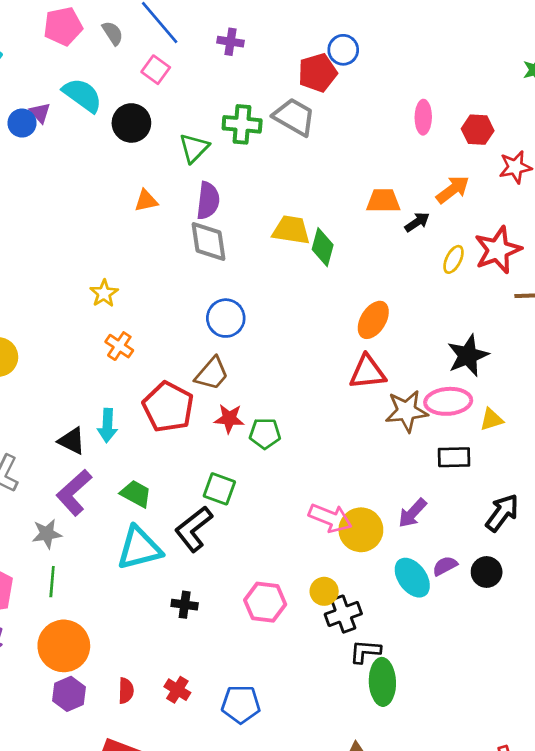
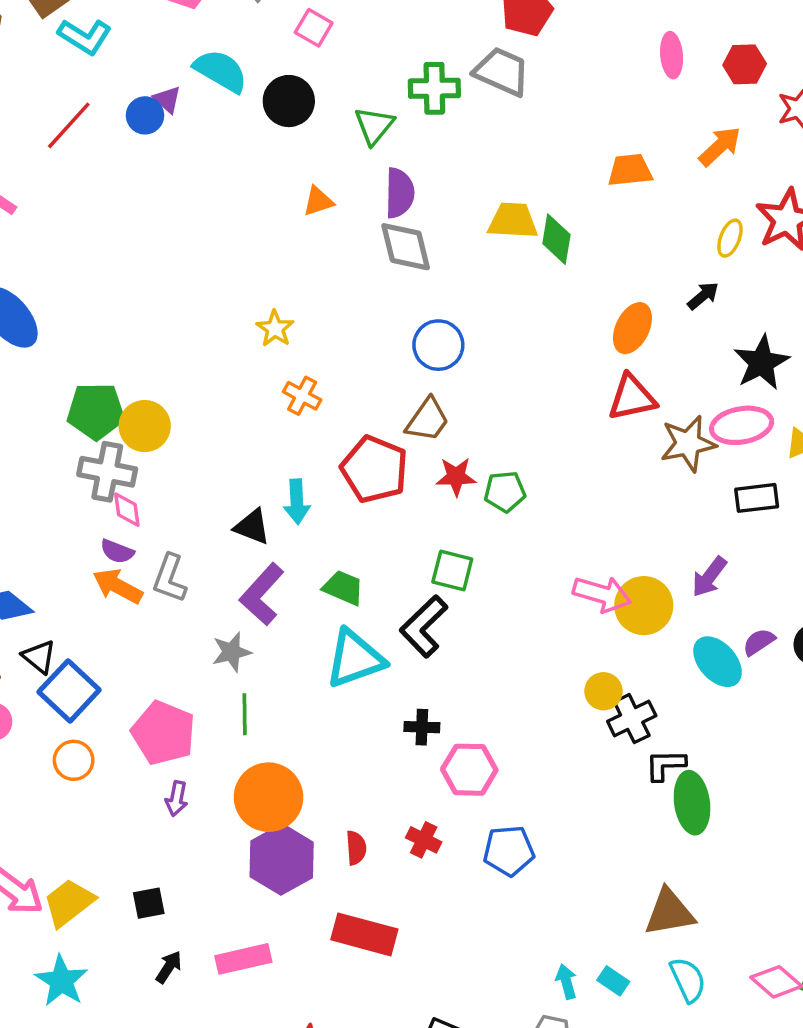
black arrow: (417, 222) -> (703, 296), moved
pink hexagon: (265, 602) -> (469, 770), moved
purple hexagon: (69, 694) -> (282, 859), size x1.5

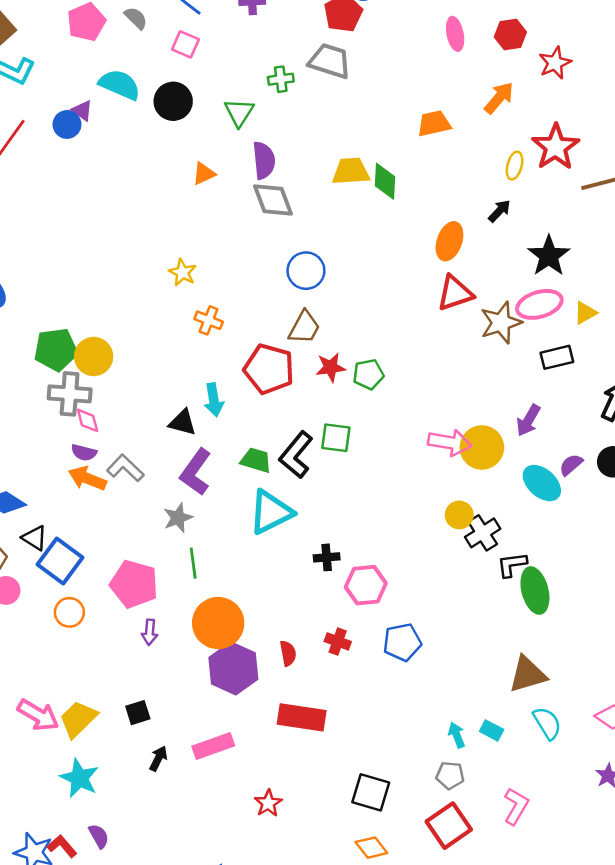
green cross: (434, 88) -> (281, 79), size x0.7
gray L-shape: (170, 578) -> (125, 468), turned 120
black L-shape: (424, 626) -> (296, 455), moved

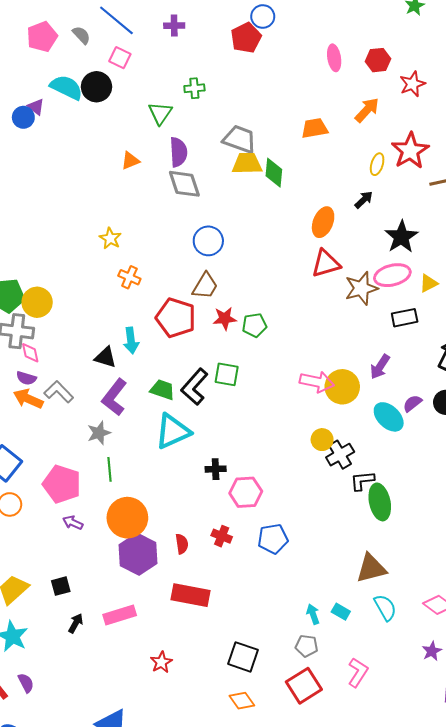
gray trapezoid: (330, 61) -> (240, 139), moved
black circle: (173, 101) -> (96, 87), moved
purple arrow: (150, 632) -> (73, 523), turned 108

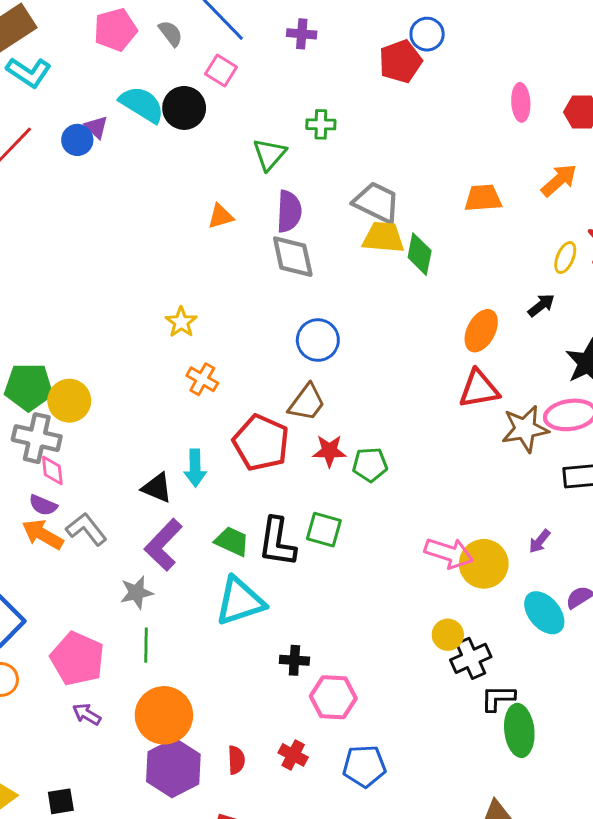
purple arrow: (380, 367) -> (539, 541), size x0.7
black L-shape: (195, 387) -> (277, 542), turned -39

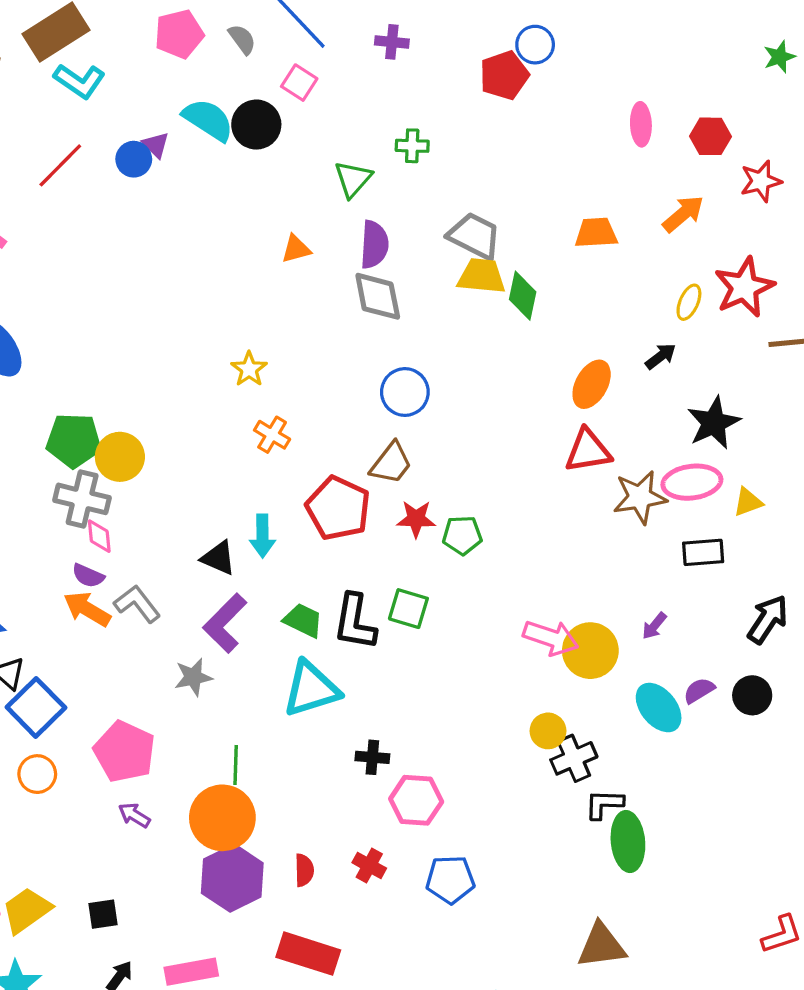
green line: (146, 645) -> (236, 765), moved

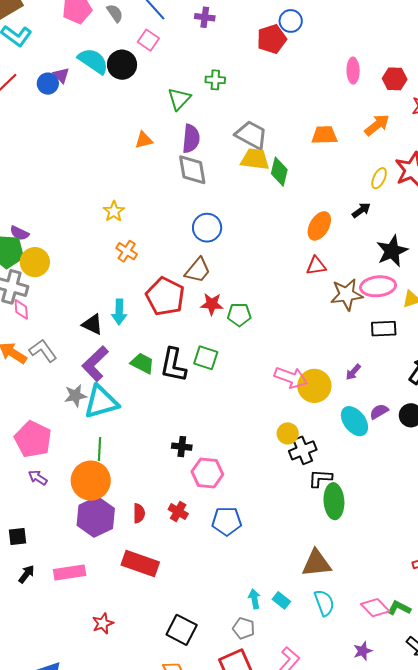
red triangle: (588, 451) -> (316, 266), size x0.7
purple semicircle: (88, 576) -> (19, 233), moved
cyan triangle: (311, 689) -> (101, 402), moved

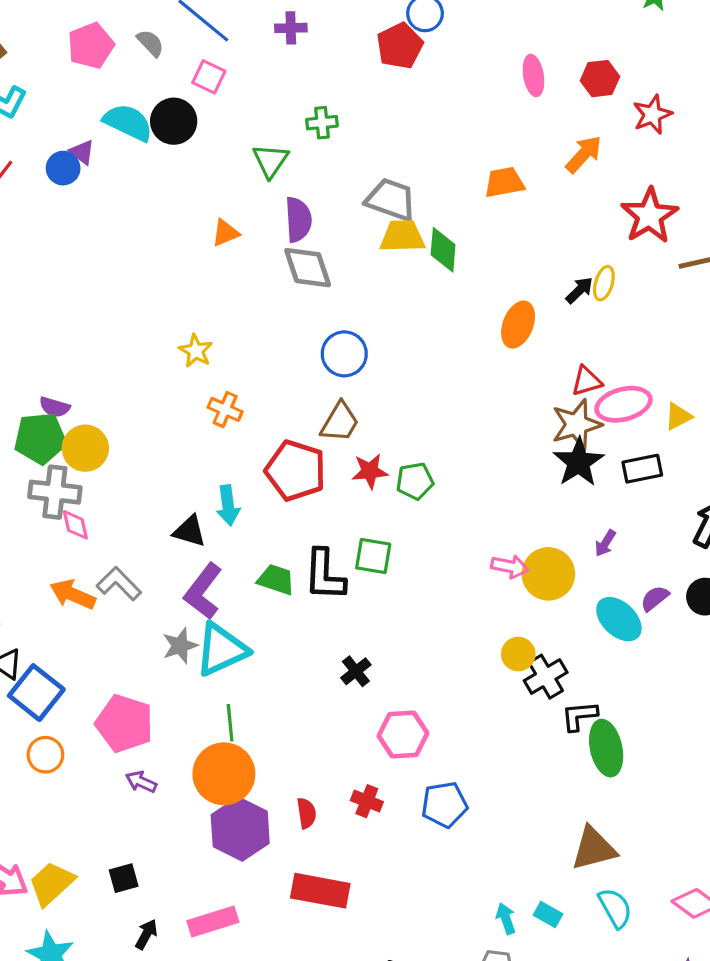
yellow ellipse: (379, 178) -> (604, 283), moved
black star: (392, 251) -> (579, 462), moved
red triangle: (316, 266) -> (587, 381), moved
pink arrow: (291, 378) -> (510, 567), size x0.7
black cross: (182, 447) -> (356, 671), moved, turned -36

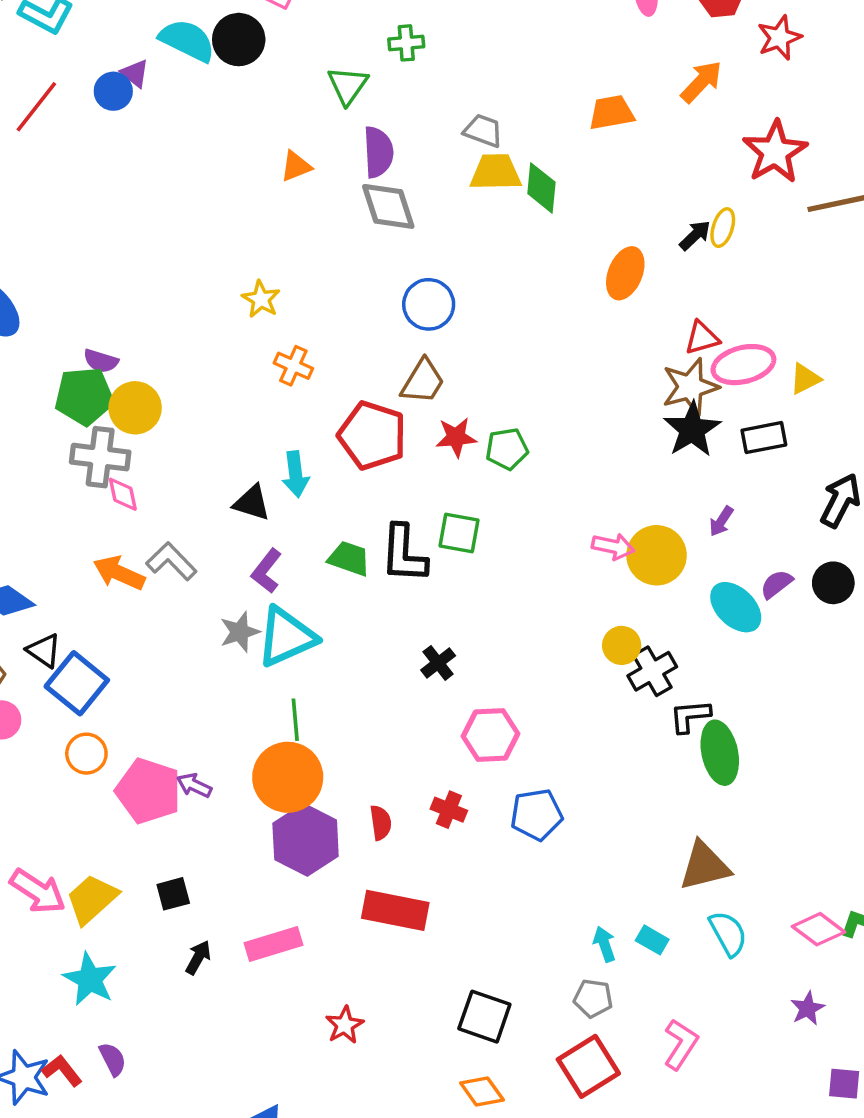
gray trapezoid: (391, 200) -> (483, 131), size x0.7
purple L-shape: (203, 591) -> (266, 571), size x0.7
pink pentagon: (124, 723) -> (148, 791), moved

